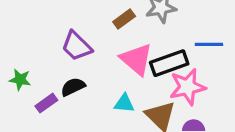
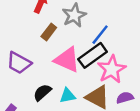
blue line: (209, 44) -> (100, 35), moved, turned -35
black semicircle: (73, 87) -> (42, 92), moved

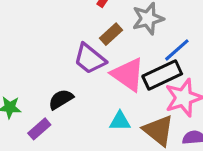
purple trapezoid: (19, 63) -> (90, 59), moved
black semicircle: (42, 92) -> (61, 99), moved

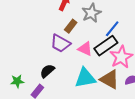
pink triangle: (128, 74) -> (85, 49), size x0.7
cyan triangle: (120, 121) -> (85, 78), size x1.6

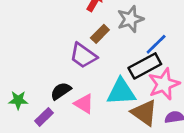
pink triangle: (85, 49) -> (84, 104), moved
cyan triangle: (85, 78) -> (121, 92), moved

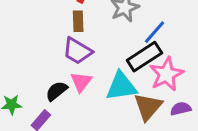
brown rectangle: (100, 34) -> (78, 21), moved, turned -42
pink triangle: (84, 104) -> (81, 82), moved, turned 40
brown triangle: (144, 113) -> (148, 107), turned 40

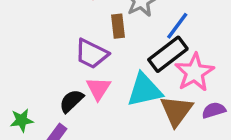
brown rectangle: (78, 21) -> (118, 26), moved

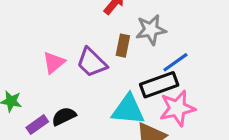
pink triangle: (98, 88) -> (54, 63), moved
black semicircle: (71, 101) -> (64, 116), moved

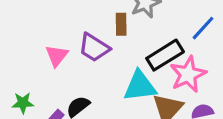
blue line: (175, 62) -> (203, 28), moved

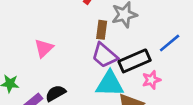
purple trapezoid: (94, 48) -> (104, 55), moved
pink star: (188, 74) -> (151, 80), size x0.6

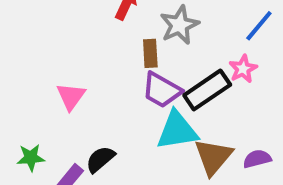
blue line: (170, 43) -> (259, 26), moved
pink star: (151, 80) -> (243, 69), moved

